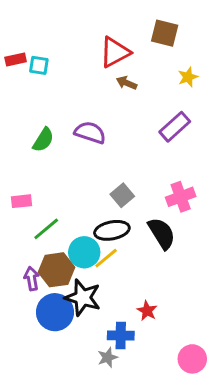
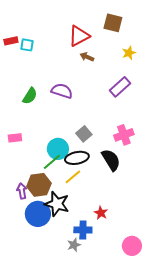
green line: (46, 229) -> (52, 162), moved
cyan circle: (84, 252) -> (58, 149), moved

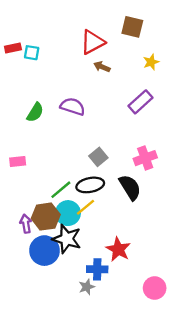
cyan circle: (58, 149) -> (68, 213), moved
red star: (101, 213) -> (118, 249), size x1.5

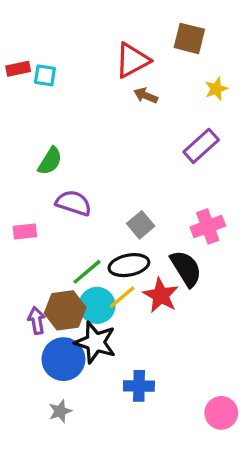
purple semicircle: (73, 107) -> (74, 203), moved
red star: (118, 249) -> (161, 295), moved
gray star: (87, 287) -> (60, 411), moved

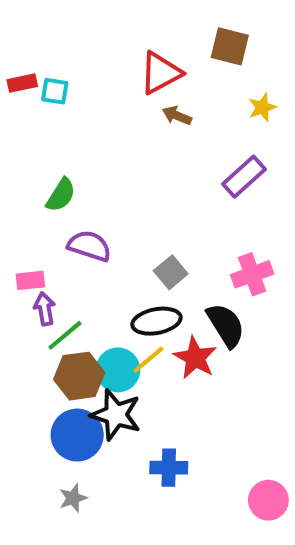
green line: (87, 272) -> (65, 335), moved
purple arrow: (37, 321) -> (45, 309), moved

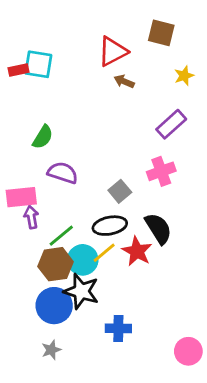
red rectangle: (22, 83) -> (18, 70), moved
cyan square: (55, 91) -> (38, 64), size x1.5
pink cross: (252, 274) -> (161, 171), moved
pink rectangle: (30, 280) -> (21, 197), size x1.5
green line: (65, 335) -> (61, 236), moved

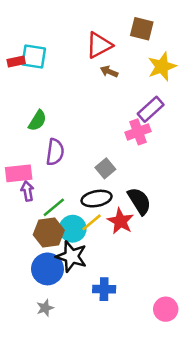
yellow star: (184, 76) -> (162, 67), size x1.6
pink cross: (161, 171) -> (138, 132), moved
purple semicircle: (63, 173) -> (55, 152), turned 80

